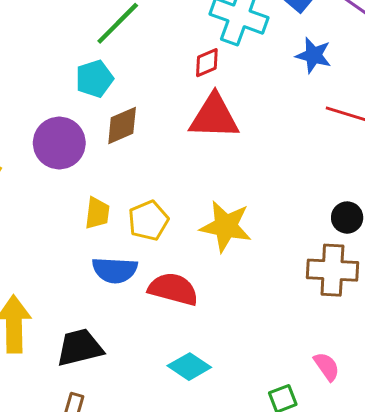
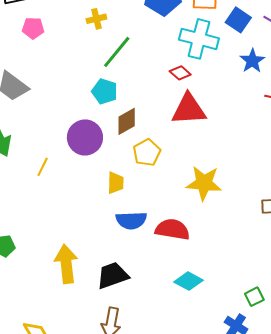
blue star: (313, 55) -> (252, 61), turned 30
red diamond: (207, 63) -> (180, 73), turned 70
cyan pentagon: (94, 79) -> (105, 91), turned -30
yellow pentagon: (148, 220) -> (147, 153), moved

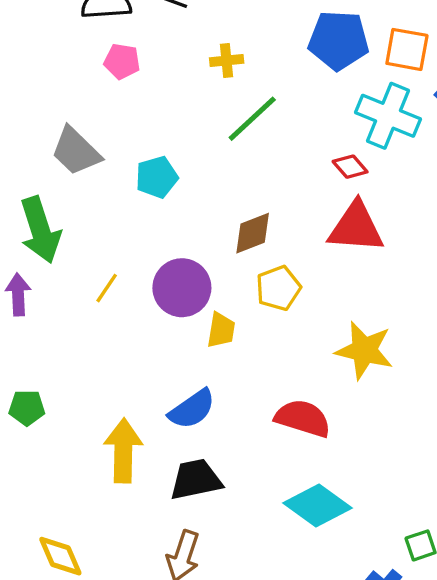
cyan pentagon: (105, 91) -> (157, 177), moved, turned 30
purple circle: (85, 137) -> (182, 288), moved
blue semicircle: (131, 220) -> (192, 409), moved, turned -40
cyan diamond: (188, 281) -> (317, 505), size x1.4

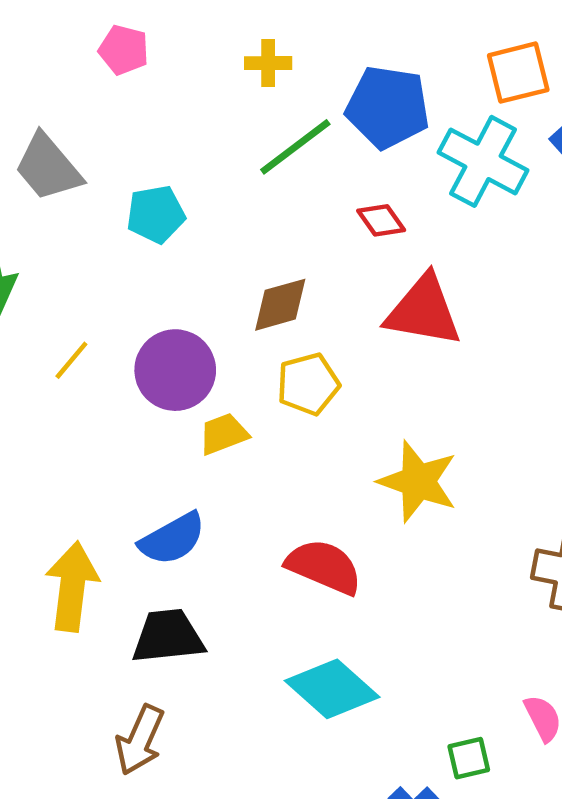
blue pentagon: (339, 40) -> (388, 107), moved
orange square: (407, 49) -> (518, 73), turned -30
red diamond: (350, 167) -> (381, 220), moved
yellow trapezoid: (221, 330) -> (224, 434), turned -126

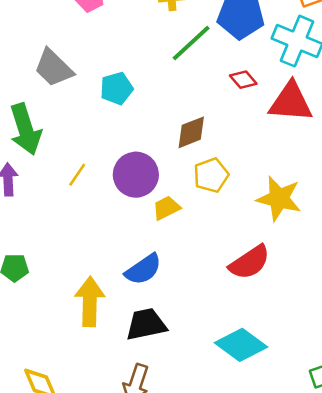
red triangle: (423, 311) -> (291, 102), moved
yellow star: (418, 481) -> (279, 198), moved
red semicircle: (324, 567) -> (250, 262), moved, turned 129

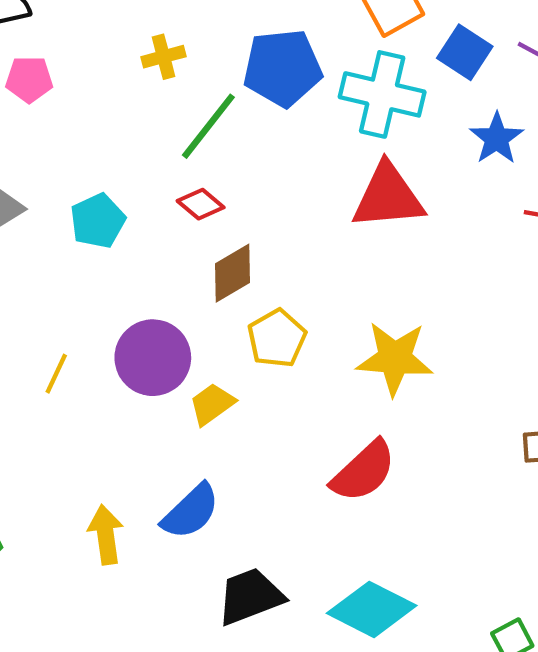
red diamond: (243, 80) -> (201, 204), moved
yellow arrow: (90, 302) -> (106, 535), moved, size x0.7
black trapezoid: (146, 324) -> (250, 596), moved

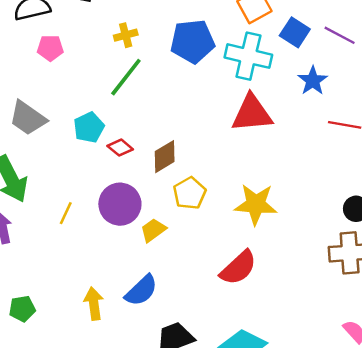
green line: (208, 126) -> (126, 77), moved
red diamond: (201, 204) -> (120, 148), moved

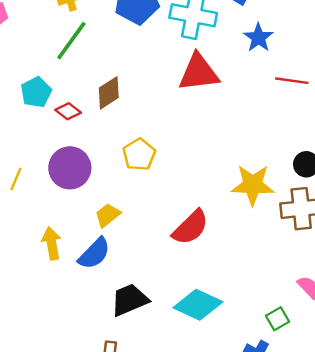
brown diamond: (165, 157) -> (109, 93), moved
yellow star: (256, 204) -> (253, 185), moved
yellow trapezoid: (153, 230) -> (108, 215), moved
yellow arrow: (94, 304) -> (52, 243), moved

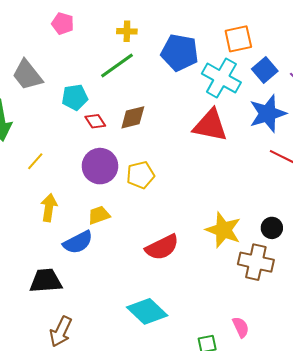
blue star: (258, 38) -> (268, 114), size x1.5
purple circle: (70, 168) -> (100, 166), moved
yellow arrow: (52, 243) -> (49, 208), moved
black trapezoid: (129, 300) -> (46, 281), moved

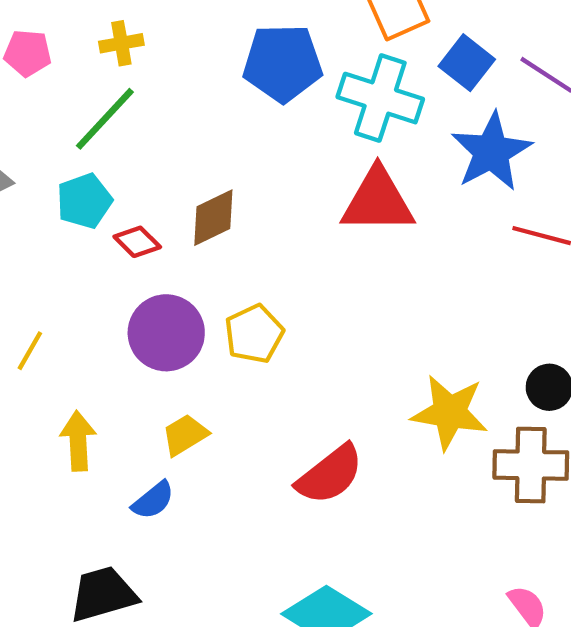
yellow cross: (127, 31) -> (121, 43), moved
green line: (117, 65) -> (105, 119), moved
blue semicircle: (78, 242) -> (153, 500), size x0.7

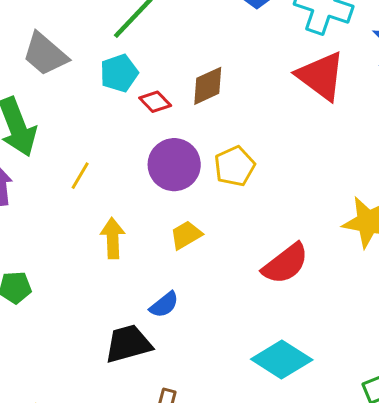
red triangle: (378, 201) -> (321, 76), turned 36
blue semicircle: (153, 500) -> (164, 305), moved

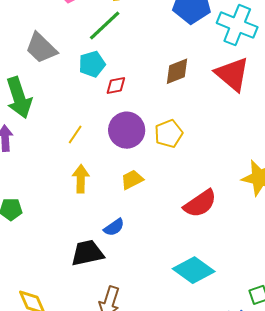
brown diamond: (208, 86) -> (177, 71), moved
red diamond: (155, 102) -> (116, 86), turned -60
yellow line: (80, 176) -> (75, 134), moved

